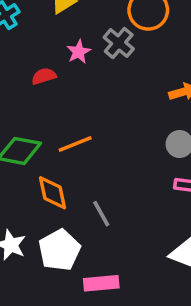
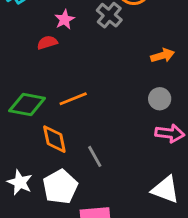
pink star: (79, 52) -> (65, 19), moved

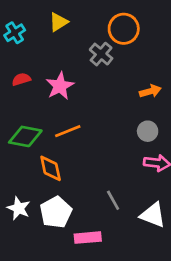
pink star: (65, 19) -> (60, 86), moved, size x1.5
red semicircle: (47, 43) -> (21, 79), moved
gray line: (95, 156) -> (113, 200), moved

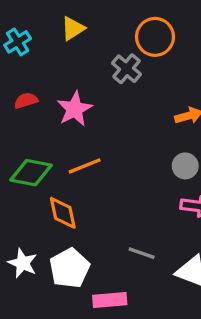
gray line: (113, 200) -> (142, 253), turned -42

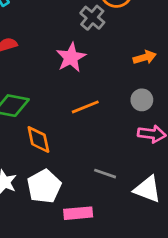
pink star: (75, 109) -> (71, 57), moved
orange line: (85, 166) -> (85, 107), moved

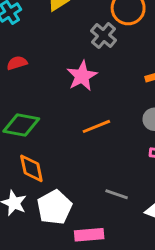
orange diamond: (38, 140) -> (31, 168), moved

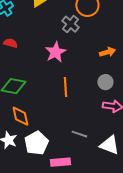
red semicircle: (17, 63) -> (10, 43), turned 32
orange line: (96, 126) -> (65, 87), turned -72

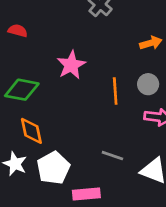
pink star: (55, 52) -> (71, 65), moved
orange line: (65, 87) -> (115, 91), moved

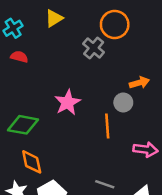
red semicircle: (18, 31) -> (19, 57), moved
gray circle: (148, 84) -> (123, 102), moved

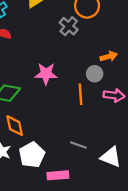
pink star: (68, 102) -> (46, 74), turned 30
pink arrow: (146, 150) -> (114, 95), moved

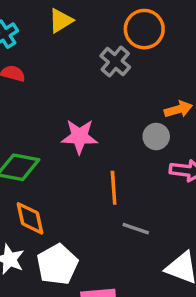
orange line: (81, 94) -> (114, 188), moved
gray line: (78, 145) -> (136, 229), moved

